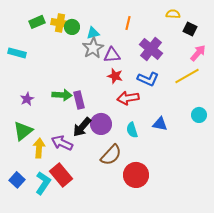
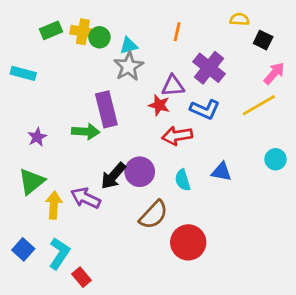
purple triangle: (112, 55) -> (173, 86), moved
purple rectangle: (79, 100) -> (106, 109), moved, size x1.4
red rectangle: (61, 175) -> (81, 277), moved, size x0.6

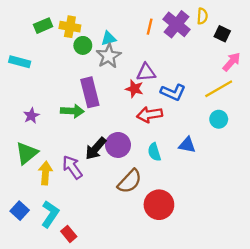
yellow semicircle: (239, 19) -> (202, 16), turned 91
green circle: (99, 37) -> (83, 45), moved
purple cross: (209, 68) -> (177, 24), moved
cyan circle: (276, 159) -> (219, 119), moved
purple arrow: (86, 198) -> (72, 167), turned 30

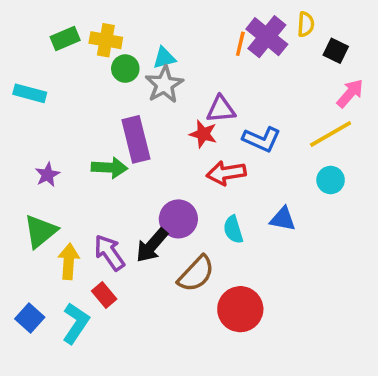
orange line: (150, 27) -> (240, 44), moved
black arrow: (96, 148) -> (152, 245), moved
red rectangle: (69, 234) -> (104, 295), moved

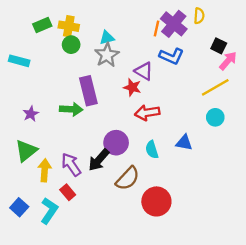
black square: (336, 51) -> (219, 46), moved
green circle: (125, 69) -> (71, 45), moved
purple triangle: (221, 109) -> (144, 71), turned 36
blue L-shape: (262, 139) -> (171, 56), moved

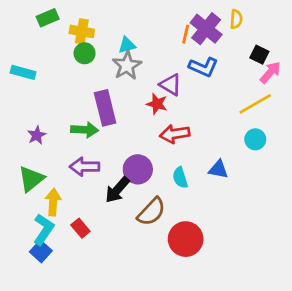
green rectangle: (42, 25) -> (48, 18), moved
purple arrow: (71, 165) -> (85, 167), moved, turned -55
blue square: (19, 207) -> (41, 251), moved
cyan L-shape: (49, 211) -> (44, 229), moved

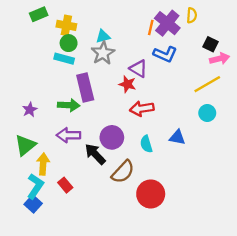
cyan rectangle: (23, 72) -> (64, 59), moved
pink arrow: (270, 72) -> (219, 59), turned 36
black arrow: (117, 190) -> (95, 154), turned 95

